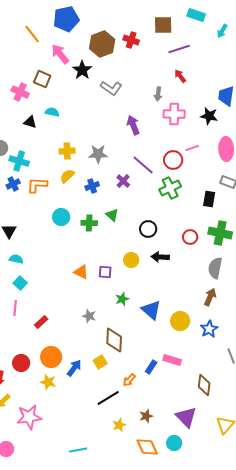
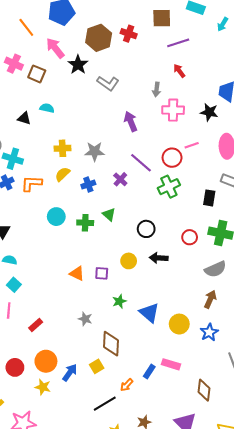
pink cross: (20, 92) -> (14, 64), moved
gray semicircle: (215, 268) -> (215, 269), turned -125

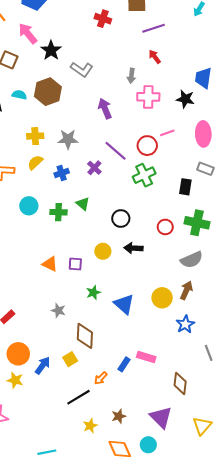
brown hexagon: (99, 38) -> (48, 92), moved
yellow circle: (179, 324) -> (162, 298), moved

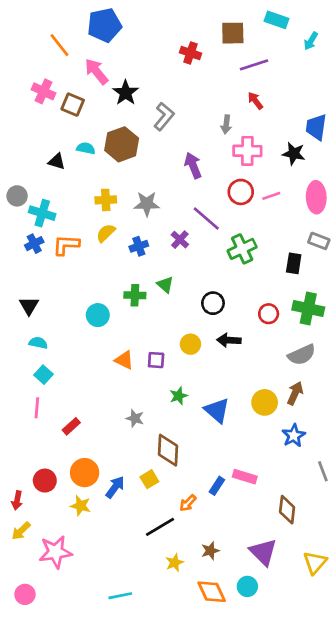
gray L-shape: (82, 69) -> (164, 116), turned -85
red circle: (147, 146) -> (241, 192), moved
cyan circle: (29, 206) -> (98, 315), moved

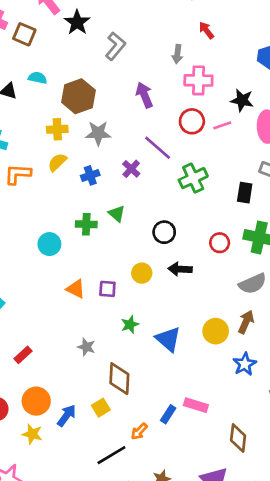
brown hexagon: (122, 144) -> (78, 96), moved
black star: (294, 154) -> (242, 100), moved

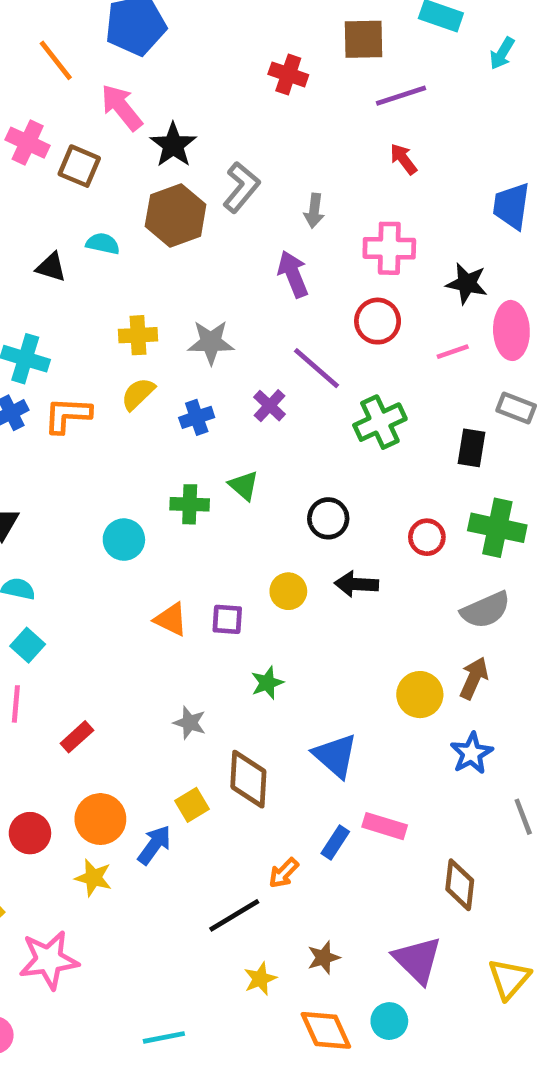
gray arrow: (177, 54) -> (314, 211), moved
brown hexagon: (78, 96) -> (176, 215), moved
pink line: (222, 125) -> (453, 352), moved
blue triangle: (168, 339) -> (335, 756), moved
yellow square: (101, 408) -> (192, 805), moved

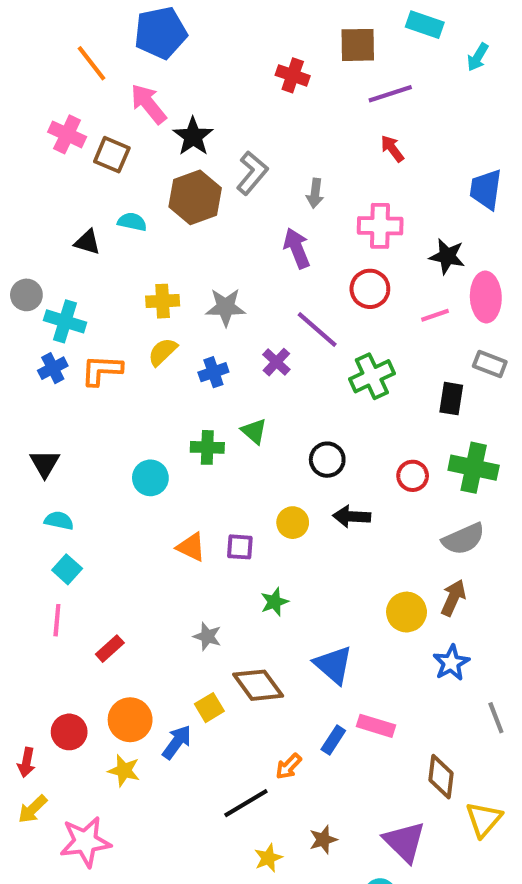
brown diamond: (248, 779) -> (258, 685), turned -39
yellow triangle: (509, 979) -> (484, 819), moved

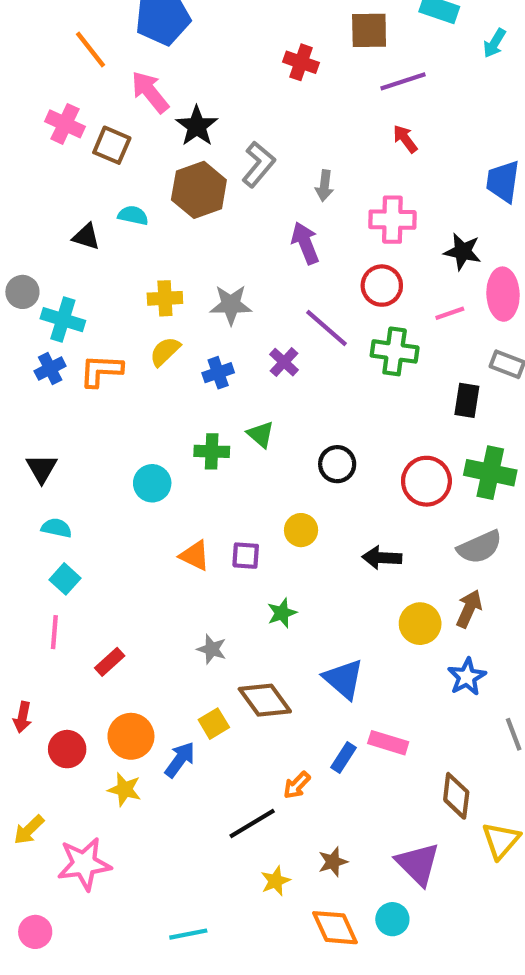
green cross: (372, 376) -> (395, 351), moved, turned 33
red circle: (413, 476) -> (426, 481), size x1.5
black arrow: (352, 516) -> (382, 558), moved
red arrow: (26, 762) -> (22, 717), moved

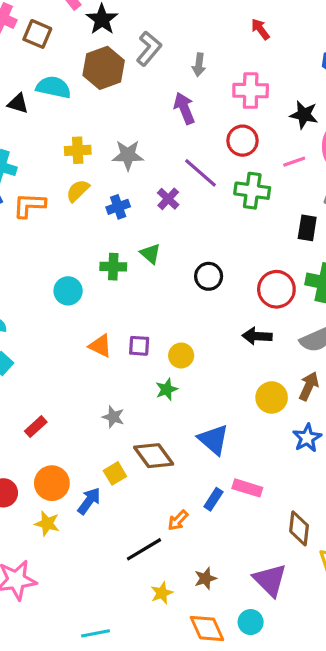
cyan semicircle: (133, 215) -> (53, 87), size x1.5
yellow circle: (301, 530) -> (181, 355), moved
black arrow: (382, 558) -> (257, 336), moved

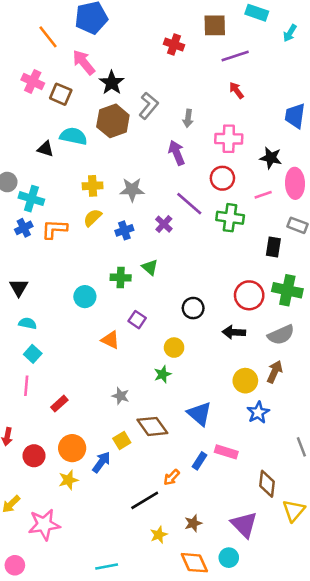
black circle: (209, 276) -> (193, 308), moved
purple square: (139, 346) -> (137, 320), moved, turned 30
blue star: (307, 438) -> (258, 412), moved
yellow star: (47, 524) -> (68, 480), turned -30

